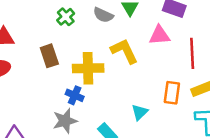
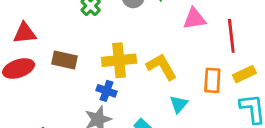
yellow L-shape: (124, 51) -> (162, 67), moved
brown rectangle: (49, 56) -> (65, 60), moved, turned -55

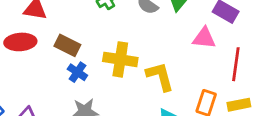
blue cross: (107, 91) -> (77, 72), moved

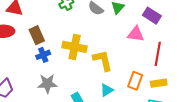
brown rectangle: (67, 45) -> (37, 35), turned 36
blue cross: (77, 72) -> (43, 55), turned 32

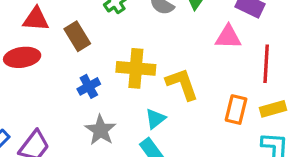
brown rectangle: (37, 35) -> (77, 36), moved
gray star: (47, 84) -> (101, 130), turned -30
cyan triangle: (107, 90) -> (155, 119), moved

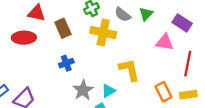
yellow cross: (136, 68) -> (103, 33), moved
orange rectangle: (236, 110) -> (163, 92), turned -48
gray star: (101, 130) -> (83, 90), moved

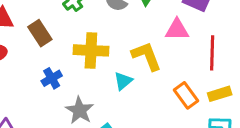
yellow cross: (103, 33) -> (91, 50), moved
yellow L-shape: (129, 70) -> (146, 56), moved
cyan triangle: (108, 91) -> (123, 81), moved

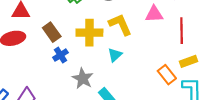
brown rectangle: (40, 33) -> (52, 32), moved
yellow L-shape: (146, 56) -> (120, 25), moved
orange rectangle: (186, 95) -> (167, 75), moved

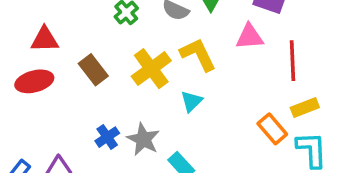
yellow cross: (89, 33) -> (151, 69), turned -35
blue cross: (60, 55) -> (107, 137), moved

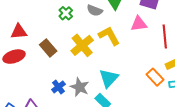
cyan triangle: (191, 101) -> (109, 78), moved, size x1.5

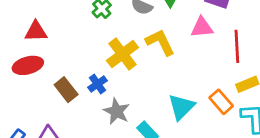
brown rectangle: (48, 48) -> (66, 90), moved
cyan triangle: (109, 78) -> (181, 107), moved
blue cross: (58, 87) -> (97, 84), moved

